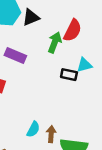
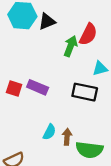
purple rectangle: (15, 55) -> (38, 87), moved
black rectangle: (69, 75) -> (85, 92), moved, size x1.5

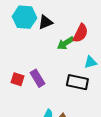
green arrow: (71, 46) -> (65, 43), turned -144
purple rectangle: (38, 87) -> (37, 78), turned 36

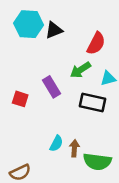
green arrow: (65, 43) -> (80, 70), moved
purple rectangle: (37, 78) -> (51, 87), moved

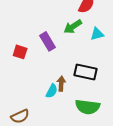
black rectangle: (92, 102) -> (85, 72), moved
brown arrow: (74, 148) -> (61, 84), moved

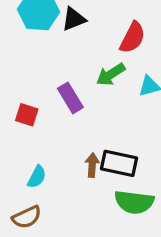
black rectangle: (85, 72) -> (119, 163), moved
cyan semicircle: (52, 91) -> (37, 177), moved

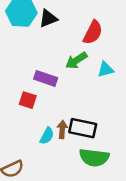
purple rectangle: (70, 98) -> (46, 78), turned -40
red square: (27, 115) -> (28, 100), moved
cyan semicircle: (37, 177) -> (47, 136), moved

